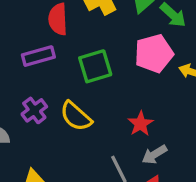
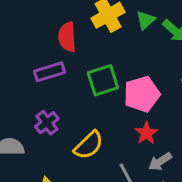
pink pentagon: (154, 53) -> (142, 94), moved
yellow semicircle: (76, 116) -> (89, 145), moved, turned -84

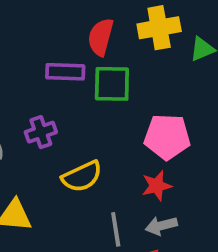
green square: (103, 80) -> (112, 84), moved

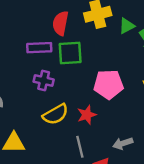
purple cross: (41, 132) -> (44, 81), moved, turned 36
red star: (157, 186) -> (87, 115), moved
gray arrow: (161, 226) -> (123, 143), moved

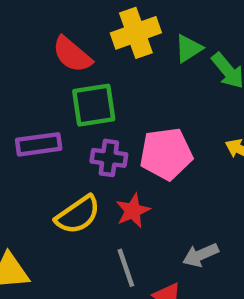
red semicircle: (60, 23) -> (72, 54), turned -55
purple rectangle: (39, 48) -> (39, 144), moved
purple cross: (44, 81) -> (109, 158), moved

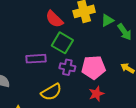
green square: (94, 105) -> (62, 43), turned 35
red star: (133, 211) -> (96, 94), moved

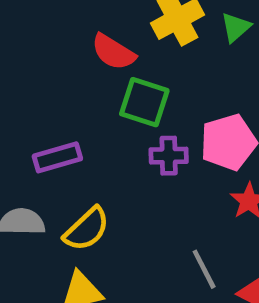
purple rectangle: (36, 59) -> (57, 157), moved
yellow semicircle: (51, 92) -> (87, 229), moved

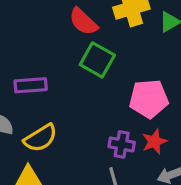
purple cross: (169, 156) -> (122, 144), moved

